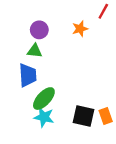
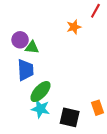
purple circle: (39, 30) -> (20, 40), moved
black square: (84, 116) -> (70, 117), moved

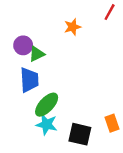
orange star: (74, 27) -> (73, 27), moved
green triangle: (32, 47) -> (37, 54), turned -32

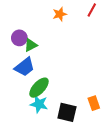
orange star: (73, 27) -> (60, 14), moved
blue trapezoid: (29, 80) -> (25, 67), turned 55

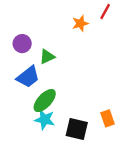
orange star: (60, 14) -> (80, 23), moved
green triangle: (31, 45) -> (47, 57), moved

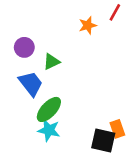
blue trapezoid: (28, 77) -> (31, 84), turned -90
black square: (77, 129) -> (103, 141), moved

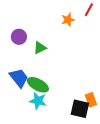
blue trapezoid: (31, 84) -> (19, 78), moved
green ellipse: (49, 109) -> (38, 85), turned 75

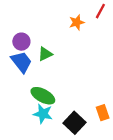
blue trapezoid: (19, 78) -> (21, 62), moved
black square: (80, 109) -> (74, 123), moved, turned 30

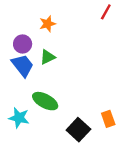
orange star: (77, 22) -> (48, 24), moved
cyan star: (43, 114) -> (19, 118), moved

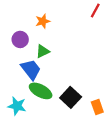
blue trapezoid: (23, 65) -> (31, 69), moved
black square: (78, 130) -> (71, 97), moved

